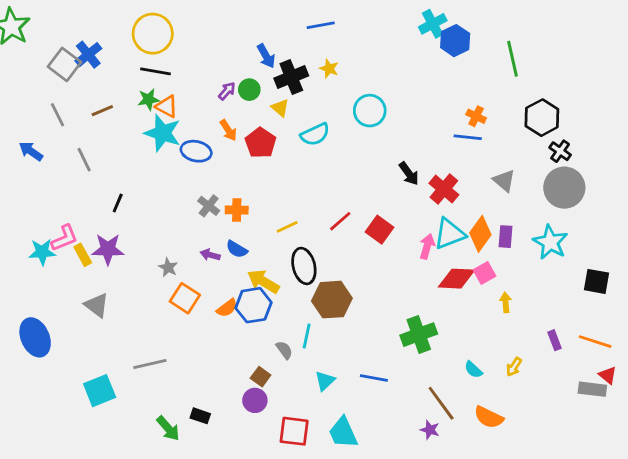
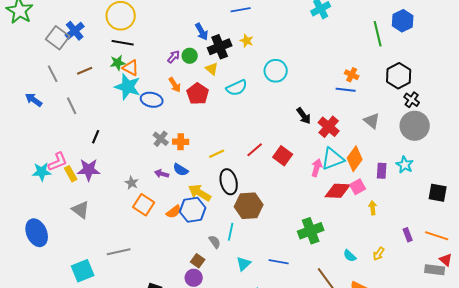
blue hexagon: (455, 41) -> (403, 21), moved
purple rectangle: (506, 237) -> (382, 171), moved
cyan star: (550, 242) -> (405, 165), size x0.7

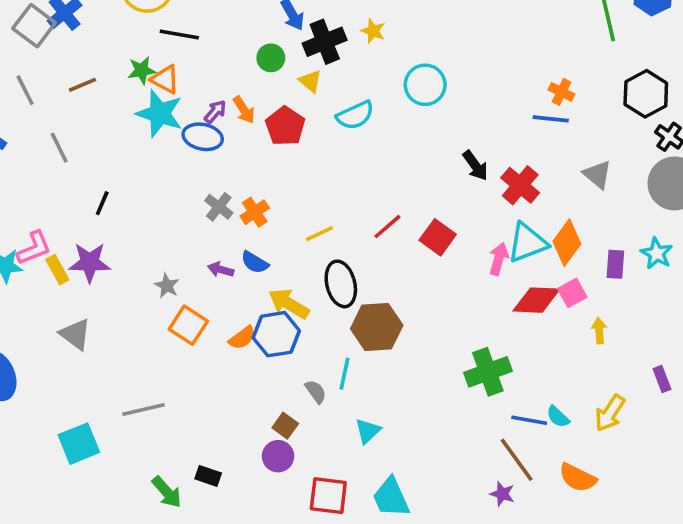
black line: (123, 43) -> (179, 35), moved
purple arrow: (174, 57) -> (215, 112), moved
orange cross: (181, 142) -> (255, 212), turned -35
yellow arrow: (379, 254) -> (610, 413), size x1.5
blue line: (279, 262) -> (529, 420), moved

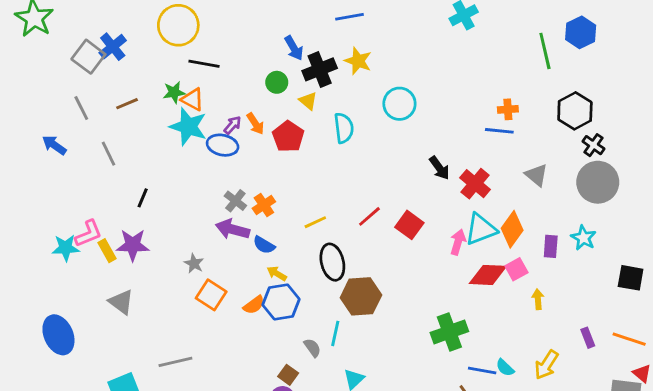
yellow star: (373, 31) -> (358, 61), size x1.4
orange cross: (561, 92) -> (508, 109), turned -30
cyan semicircle: (355, 115) -> (344, 128), turned -72
purple arrow: (221, 270) -> (233, 229), moved, size x1.6
yellow arrow: (289, 304) -> (277, 273), moved, size x0.6

